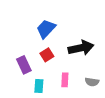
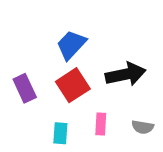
red square: (47, 55) -> (73, 85), size x1.5
purple rectangle: (24, 65) -> (25, 88), moved

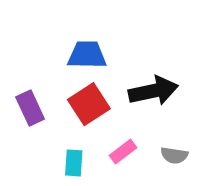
blue trapezoid: (71, 45) -> (87, 55), turned 48
pink rectangle: (101, 124) -> (123, 152), turned 50

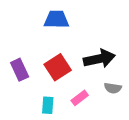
blue trapezoid: (87, 55) -> (56, 19), moved
gray semicircle: (174, 155) -> (113, 88), moved

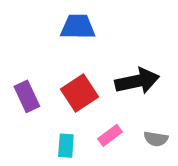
gray semicircle: (113, 88) -> (156, 139), moved

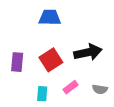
purple rectangle: (27, 96) -> (17, 62), turned 30

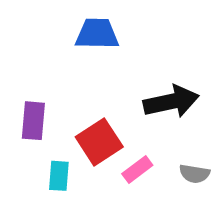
red square: (51, 60) -> (99, 142), moved
cyan rectangle: (42, 94) -> (59, 176), moved

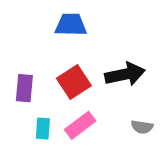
red square: (99, 142) -> (74, 82), moved
pink rectangle: (137, 169) -> (80, 125), moved, size x1.4

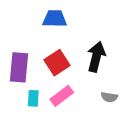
black arrow: (125, 74) -> (96, 57), turned -64
purple rectangle: (24, 88) -> (19, 67), size x1.4

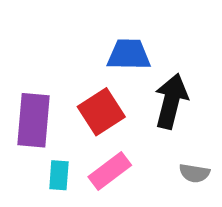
blue trapezoid: (55, 19) -> (129, 55), moved

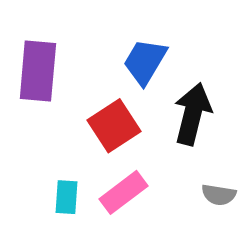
blue trapezoid: (129, 55) -> (145, 62), turned -60
purple rectangle: (33, 120) -> (38, 71), moved

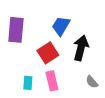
pink rectangle: (124, 192) -> (52, 81), turned -66
gray semicircle: (219, 195) -> (92, 82), turned 40

